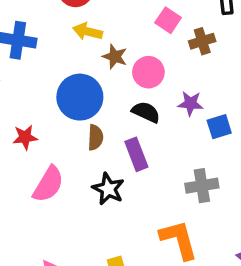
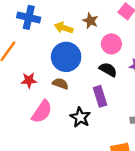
yellow arrow: (88, 32) -> (64, 28), moved
brown star: (115, 57) -> (90, 21), moved
brown semicircle: (95, 137) -> (60, 84), moved, turned -77

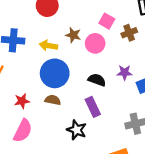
pink circle: (111, 44) -> (95, 43), moved
pink semicircle: (42, 112) -> (23, 131), moved

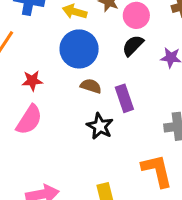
black semicircle: (97, 80) -> (133, 45), moved, turned -72
brown semicircle: (53, 100) -> (91, 86), moved

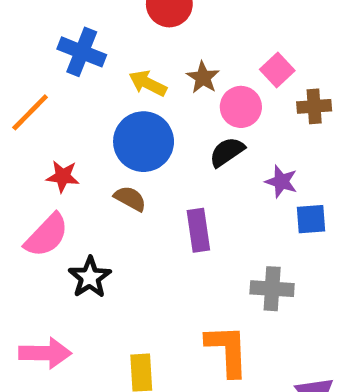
brown semicircle: (91, 86) -> (130, 199), moved
black star: (100, 126) -> (90, 277), moved

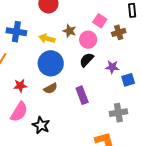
brown semicircle: (130, 199) -> (51, 88), turned 136

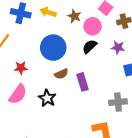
yellow arrow: (47, 39) -> (48, 12), moved
purple star: (112, 67) -> (118, 47), moved
brown semicircle: (51, 88) -> (61, 74), moved
black star: (41, 125) -> (47, 98), moved

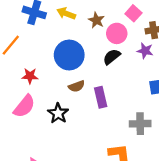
purple star: (118, 47) -> (145, 51), moved

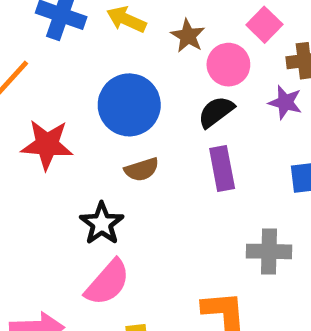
red star: (30, 76) -> (47, 145), size x1.5
purple rectangle: (101, 97) -> (222, 168), moved
pink semicircle: (24, 106) -> (107, 283), moved

